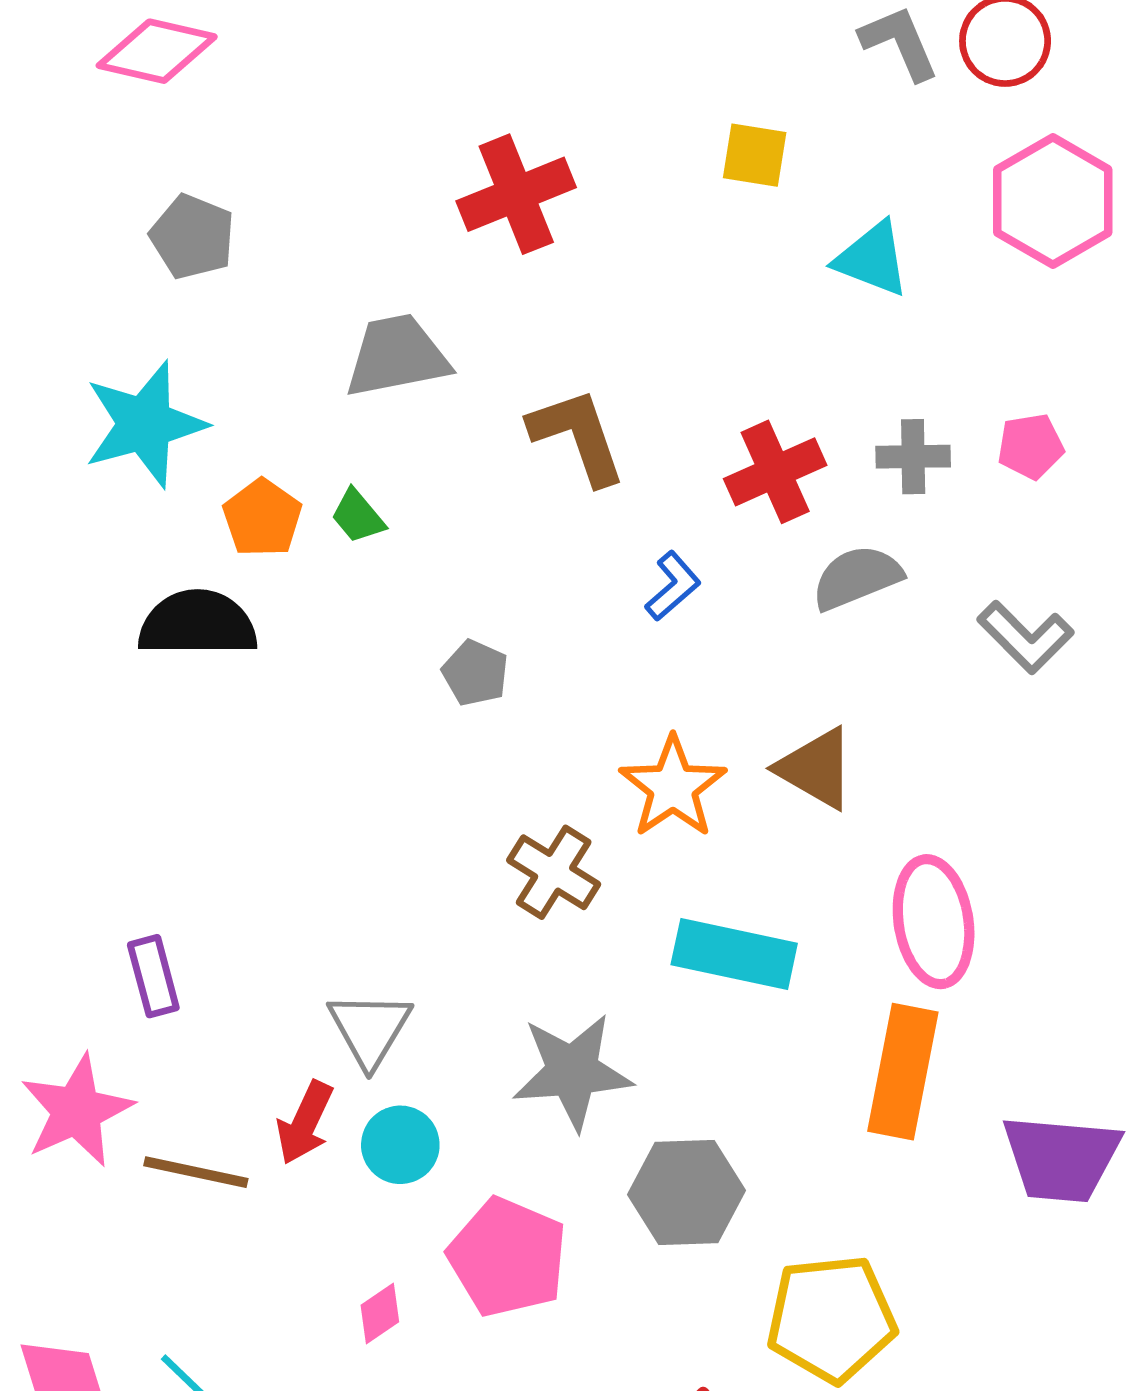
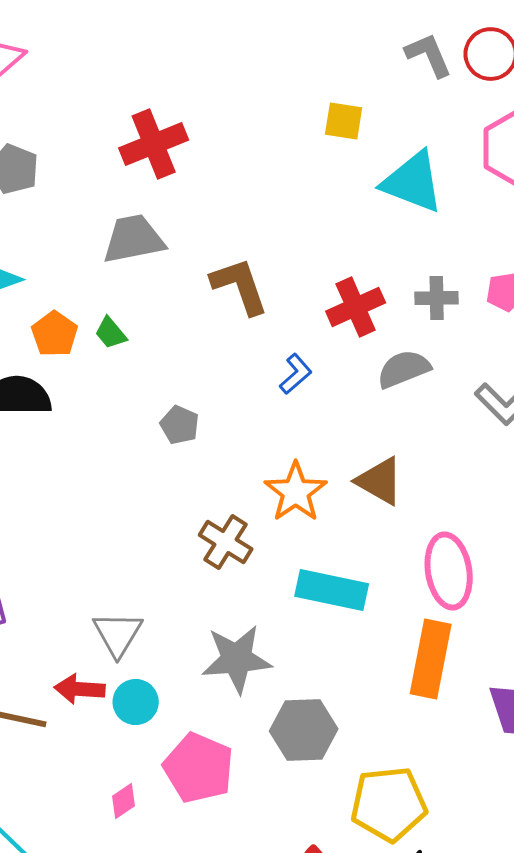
red cross: (516, 194) -> (154, 144), moved
cyan triangle: (872, 259) -> (413, 182), size x1.4
red arrow: (305, 1123) -> (80, 689), turned 69

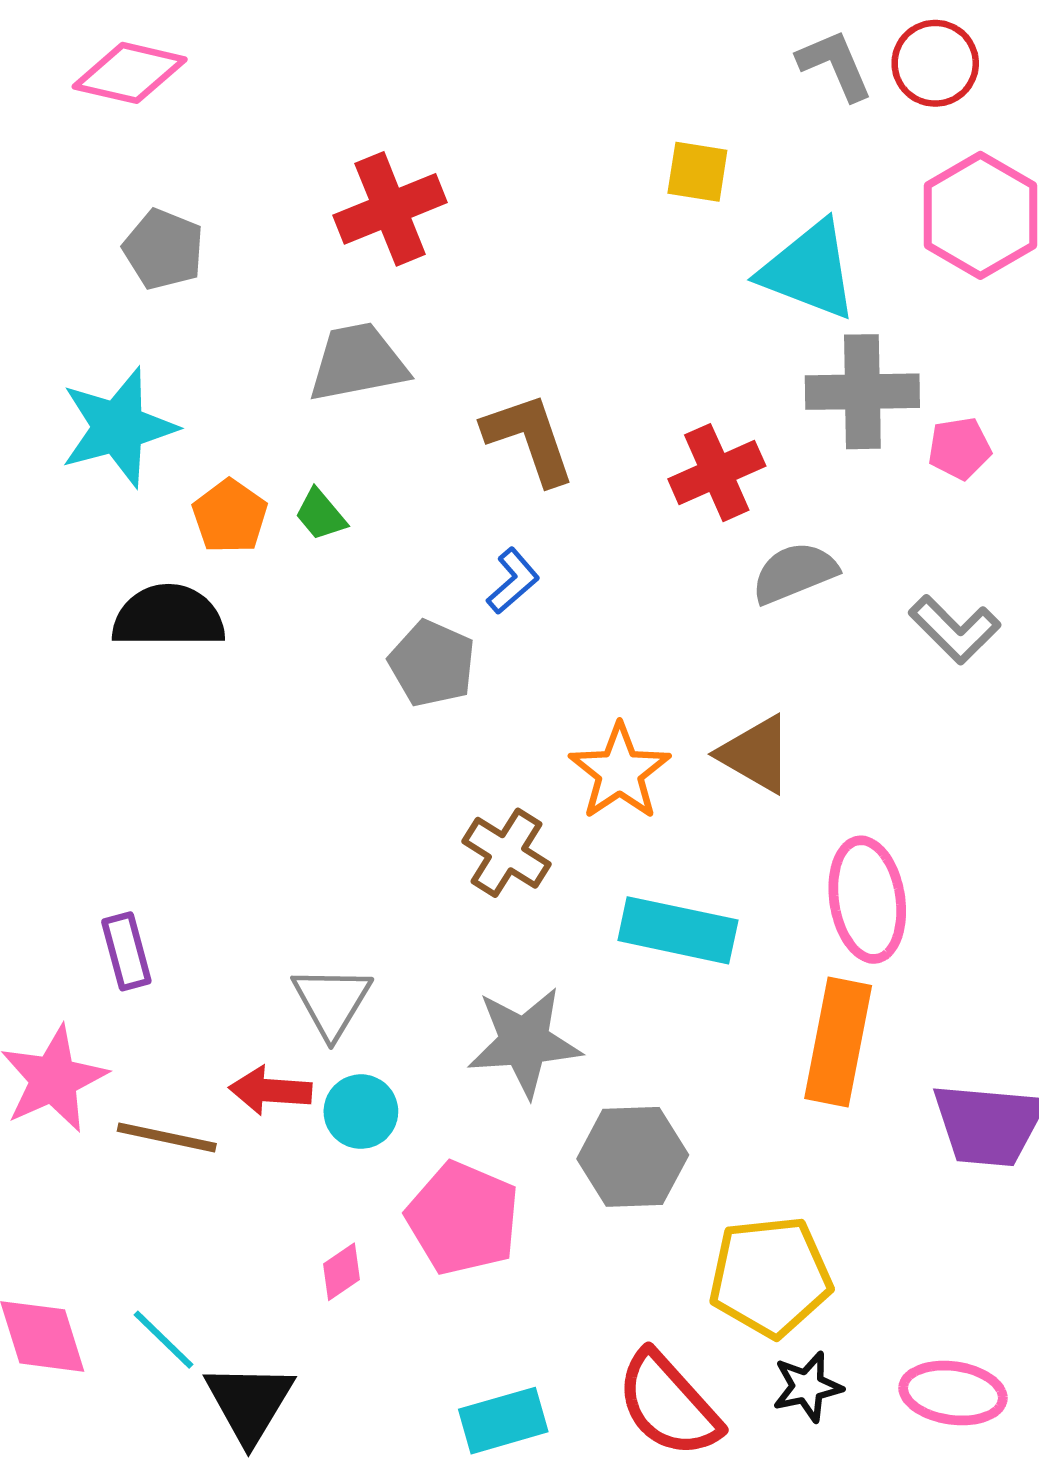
gray cross: (437, 298) -> (862, 392), moved, size x1.6
blue L-shape: (296, 374) -> (513, 581), moved
gray pentagon: (180, 425) -> (432, 663), size x1.4

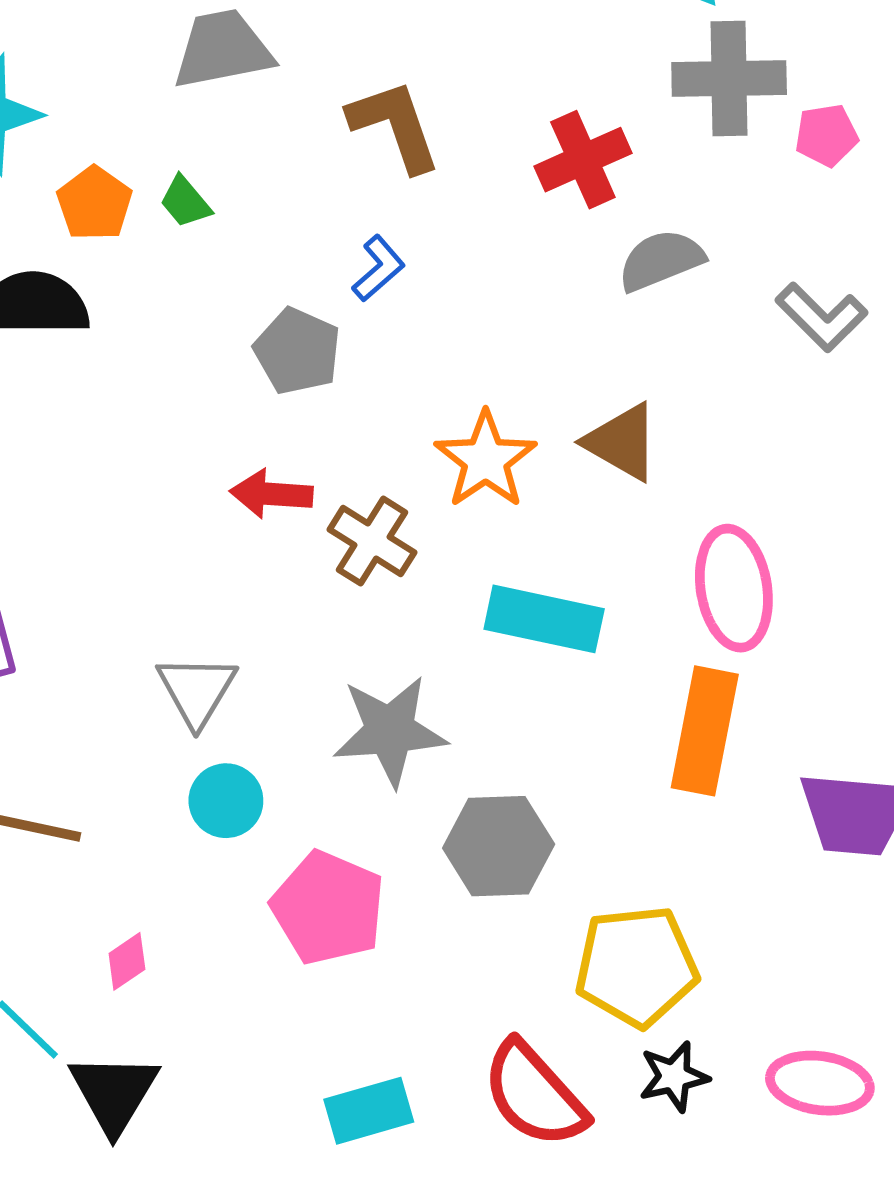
red arrow: (270, 1091) -> (271, 494), moved
pink diamond: (342, 1272) -> (127, 961), moved

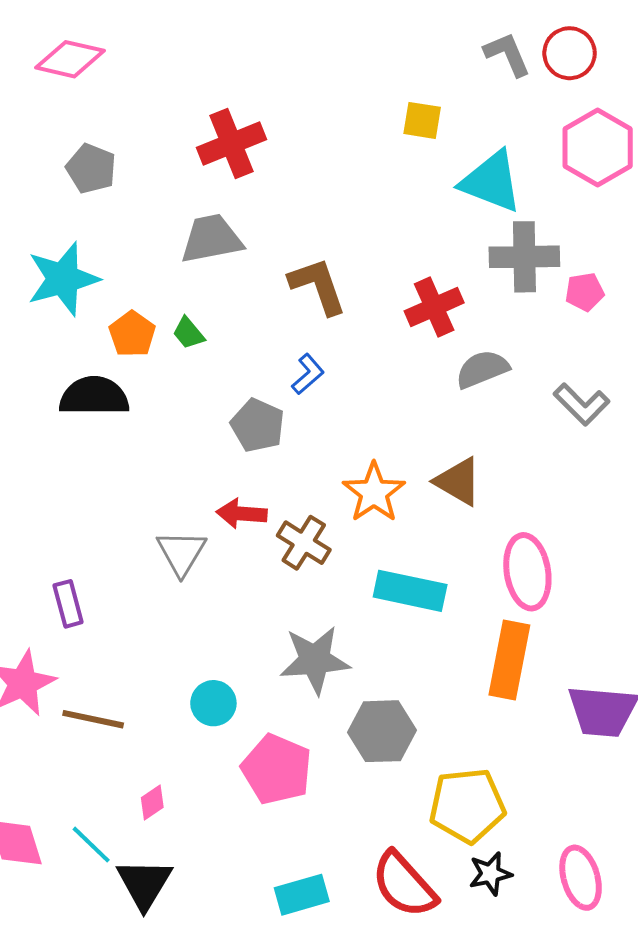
gray triangle: (197, 690) -> (181, 553), moved
pink ellipse: (820, 1083) -> (581, 878), turned 66

